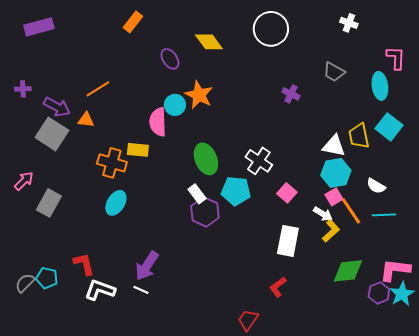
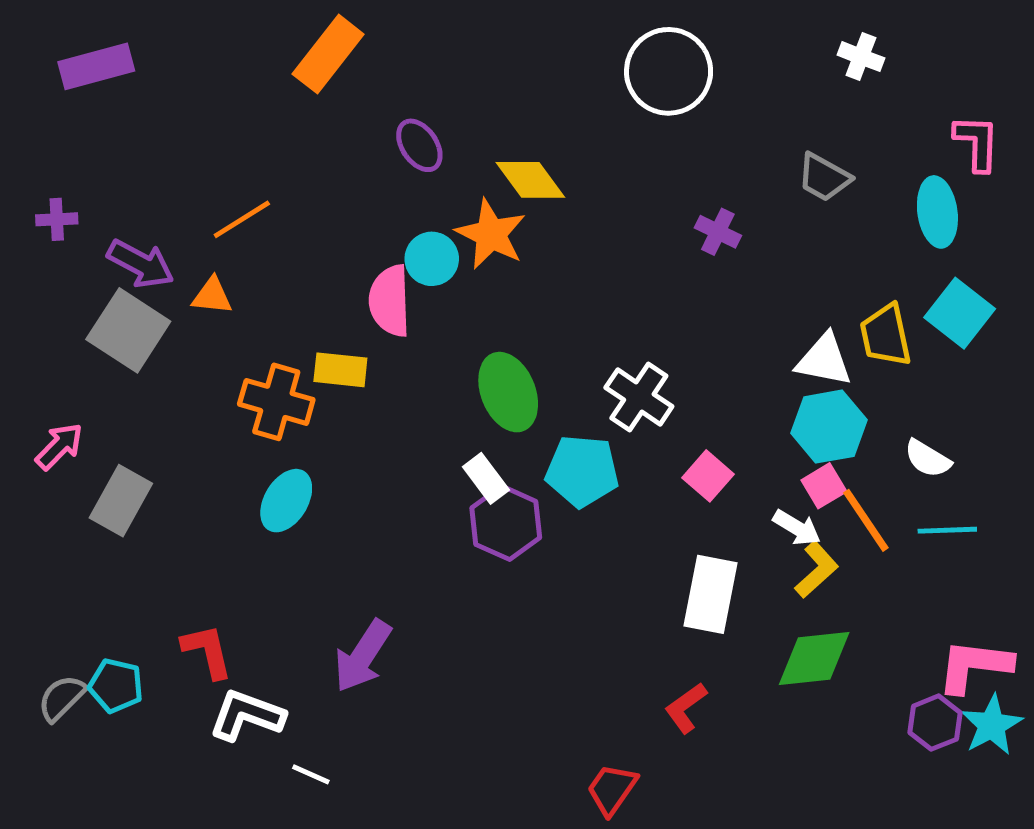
orange rectangle: (133, 22) -> (328, 54), size x1.4
yellow diamond: (209, 42) -> (530, 180), moved
green diamond: (348, 271) -> (814, 658), moved
white line: (141, 290) -> (311, 774), moved

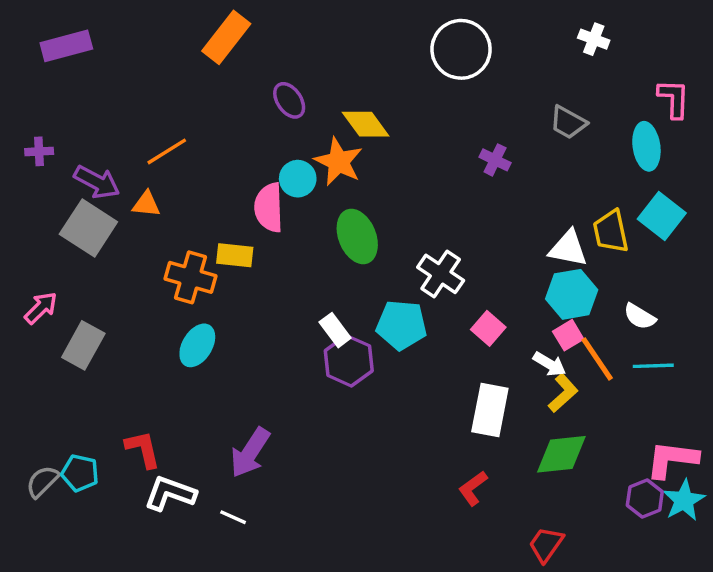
green ellipse: (508, 392) -> (357, 236), moved
white line: (311, 774) -> (233, 517), moved
red trapezoid: (612, 789) -> (546, 544), moved

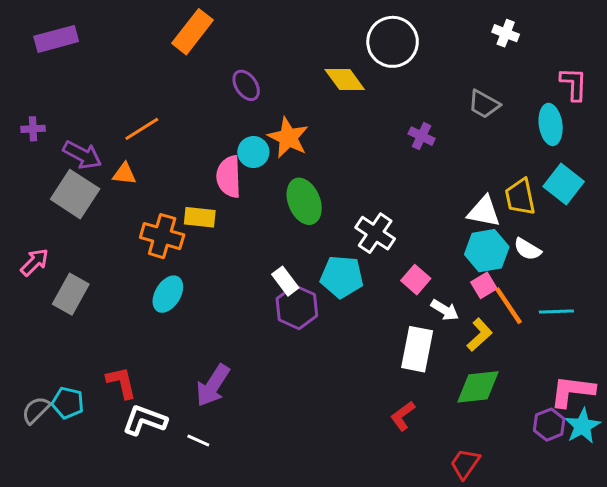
yellow diamond: (366, 124) -> (345, 80), moved
white semicircle: (640, 316) -> (527, 249), moved
white arrow: (549, 364) -> (445, 310), moved

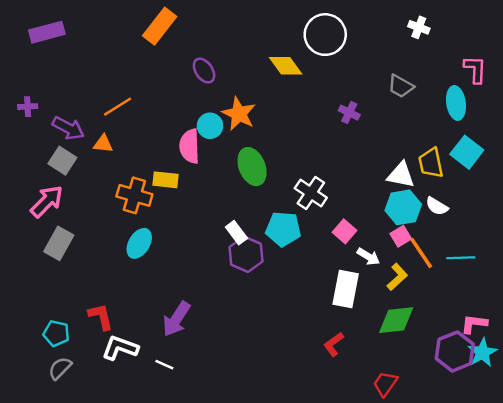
gray square: (75, 194) -> (62, 161), size x0.7
pink arrow: (34, 262) -> (47, 201), moved, size x1.4
pink L-shape: (572, 391) -> (474, 324), size x0.7
gray semicircle: (36, 410) -> (60, 368), moved
purple hexagon: (549, 425) -> (455, 351), size x1.5

